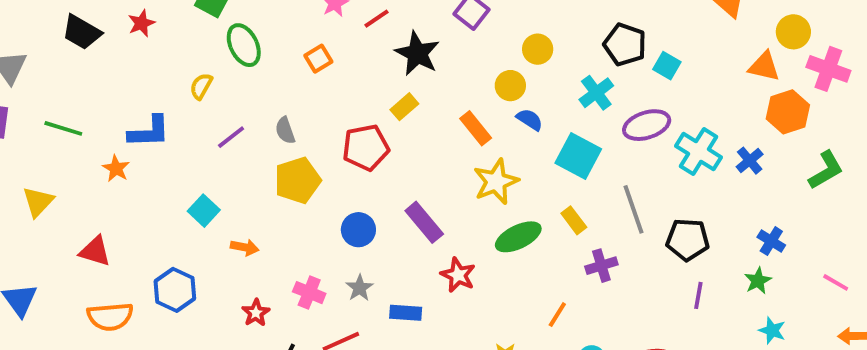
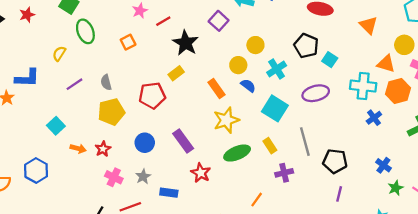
cyan cross: (596, 93) -> (277, 69), moved
cyan cross: (699, 152) -> (363, 86), moved, turned -30
green star: (758, 281) -> (396, 188), moved
red star: (256, 313) -> (103, 149), moved

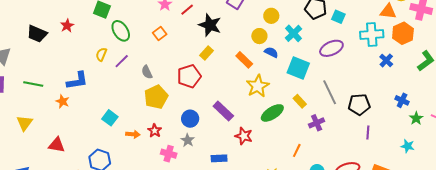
purple line: (75, 84) -> (122, 61), moved
gray star: (143, 177) -> (188, 140), moved

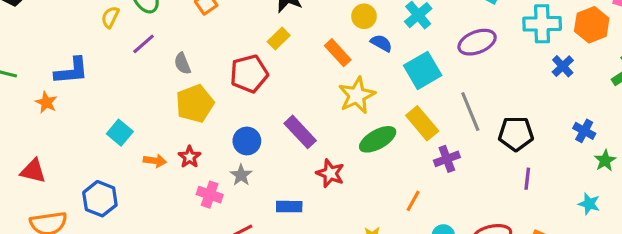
yellow semicircle: (101, 54) -> (110, 17), moved
cyan square: (298, 68) -> (423, 70), turned 35
yellow rectangle: (300, 101) -> (422, 123), size x1.5

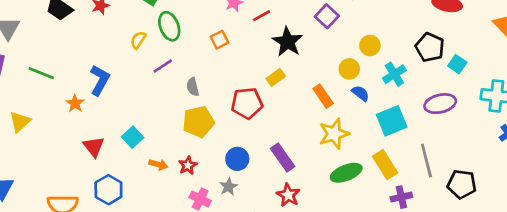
blue L-shape: (71, 71) -> (100, 80), turned -64
red triangle: (33, 171) -> (94, 147), moved, turned 30
red star: (330, 173) -> (288, 195), moved

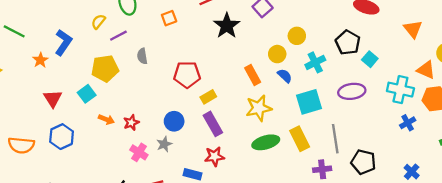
yellow semicircle: (138, 40) -> (98, 22), moved
yellow rectangle: (276, 77) -> (208, 97), moved
yellow pentagon: (198, 122) -> (105, 69), moved
red star: (288, 195) -> (214, 156), turned 30
purple cross: (401, 197) -> (322, 169), moved

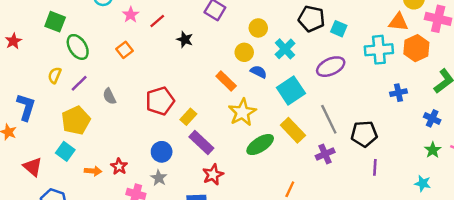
black star: (227, 26) -> (185, 39), size x0.6
blue cross: (408, 123) -> (398, 93), moved, turned 35
blue cross: (412, 172) -> (432, 118), moved

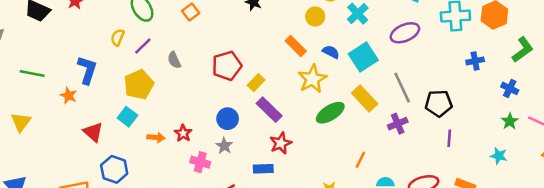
blue semicircle: (259, 72) -> (331, 52), moved

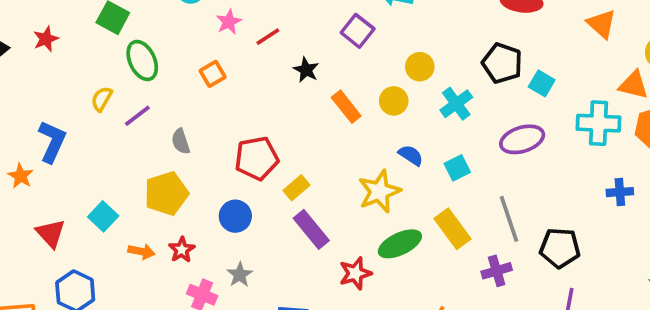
orange rectangle: (296, 46) -> (346, 107), moved
cyan square: (363, 57) -> (457, 168), size x0.6
yellow pentagon: (139, 85) -> (166, 193), moved
blue circle: (228, 119) -> (235, 216), moved
red star: (281, 143) -> (355, 273), moved

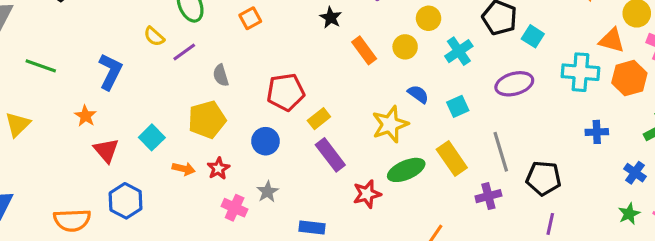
yellow semicircle: (102, 99) -> (154, 36), turned -80
orange star: (21, 176) -> (85, 116), moved

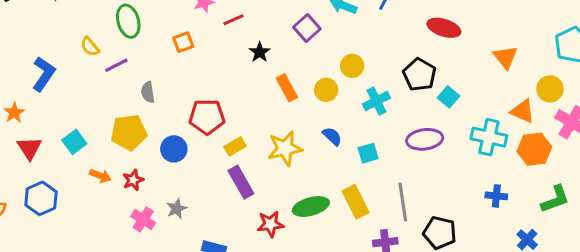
yellow star: (390, 124) -> (285, 148), moved
blue circle: (265, 141) -> (174, 149), moved

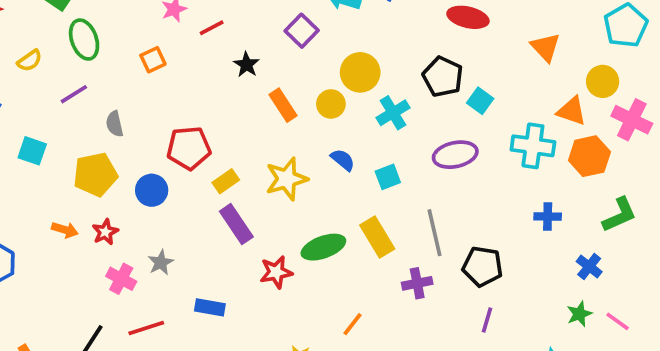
yellow semicircle: (90, 47) -> (30, 61), moved, turned -80
yellow circle: (352, 66) -> (360, 72), size x1.4
cyan square: (74, 142) -> (32, 151), moved, turned -30

